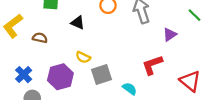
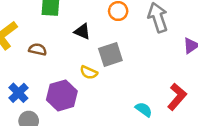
red L-shape: (152, 65) -> (177, 97), moved, turned 150
gray square: (102, 75) -> (110, 55), moved

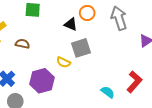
black triangle: (82, 32) -> (71, 24), moved

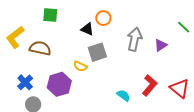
gray arrow: (119, 18) -> (135, 39), moved, turned 30
brown semicircle: (22, 44) -> (40, 48), size x1.5

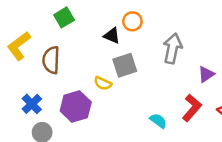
green square: (50, 15) -> (64, 17), turned -35
purple triangle: (161, 45) -> (206, 74), moved
brown semicircle: (40, 48) -> (51, 60), turned -100

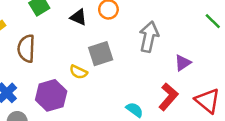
black triangle: (112, 36) -> (78, 17), moved

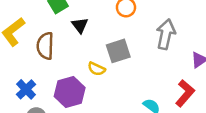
black triangle: (78, 17) -> (80, 25), moved, turned 30

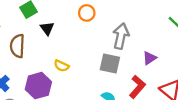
gray square: (118, 51) -> (110, 64), moved, turned 30

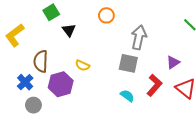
brown semicircle: (17, 46) -> (41, 61), moved
purple triangle: (149, 58) -> (173, 62), moved

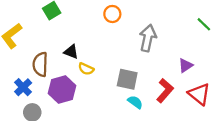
black triangle: (69, 30) -> (71, 52), moved, turned -32
gray square: (128, 63) -> (127, 79), moved

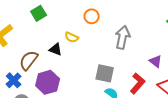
brown semicircle: (40, 64) -> (29, 60), turned 35
purple triangle: (186, 65) -> (156, 61), turned -48
yellow semicircle: (86, 69) -> (72, 37), moved

